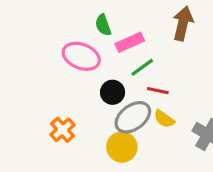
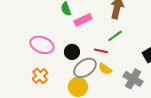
pink ellipse: (81, 56) -> (42, 45), moved
green line: (142, 67) -> (115, 36), moved

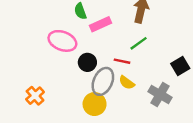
pink ellipse: (42, 45) -> (62, 41), moved
gray ellipse: (85, 68) -> (103, 81), turned -30
orange cross: (40, 76) -> (35, 96), moved

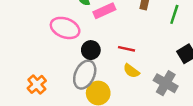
green line: (139, 43) -> (174, 14), moved, turned -36
gray ellipse: (103, 81) -> (85, 75), moved

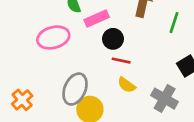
pink ellipse: (65, 28) -> (53, 37), turned -36
black circle: (91, 50) -> (113, 39), moved

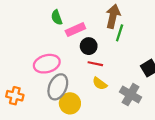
green line: (174, 23) -> (120, 33), moved
pink ellipse: (53, 37) -> (47, 64), moved
orange cross: (22, 100) -> (15, 96), turned -35

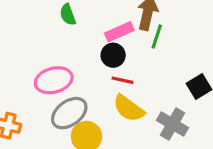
pink rectangle: (75, 30) -> (119, 32), moved
yellow semicircle: (100, 84) -> (129, 108), size x1.5
gray ellipse: (58, 87) -> (69, 113), turned 30

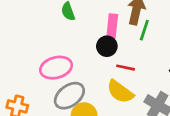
pink rectangle: (119, 32) -> (112, 26), turned -60
red line: (122, 80) -> (126, 68), moved

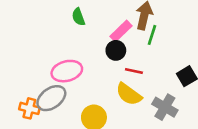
pink rectangle: (112, 26) -> (121, 31), turned 40
gray ellipse: (69, 96) -> (51, 98), moved

